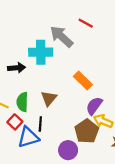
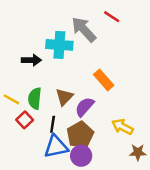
purple semicircle: (94, 106) -> (85, 107), moved
brown pentagon: (87, 131) -> (80, 135), moved
blue triangle: (28, 137) -> (56, 147), moved

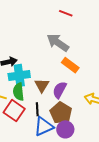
gray arrow: (84, 29) -> (58, 43), moved
cyan cross: (59, 45) -> (19, 75), moved
red square: (25, 120) -> (14, 111), size x1.5

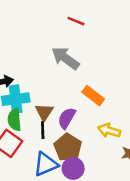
orange rectangle: (70, 65) -> (93, 96), moved
black line: (37, 109) -> (43, 130), moved

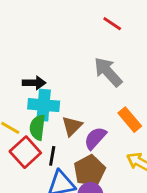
red line: (76, 21) -> (112, 24), moved
black line: (43, 130) -> (52, 156), moved

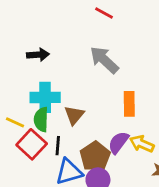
black arrow: (34, 83) -> (38, 55), moved
orange rectangle: (130, 120) -> (129, 104), turned 45
purple semicircle: (95, 138) -> (118, 143), moved

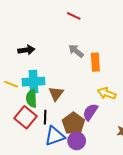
gray arrow: (104, 60) -> (76, 51), size x0.7
orange rectangle: (129, 104) -> (95, 62), moved
yellow line: (15, 122) -> (11, 84), moved
yellow arrow: (142, 144) -> (107, 93), moved

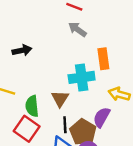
gray arrow: (76, 51) -> (77, 29), moved
cyan cross: (34, 82) -> (82, 77), moved
black line: (45, 117) -> (65, 125), moved

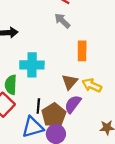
cyan cross: (82, 77) -> (32, 65), moved
brown triangle: (60, 99) -> (70, 82), moved

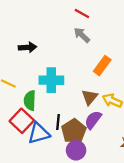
orange rectangle: (82, 51) -> (102, 66), turned 36
blue triangle: (33, 127) -> (39, 133), moved

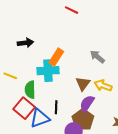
gray arrow: (82, 35) -> (97, 57), moved
orange rectangle: (102, 66) -> (56, 57), moved
brown pentagon: (74, 131) -> (83, 120), moved

